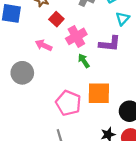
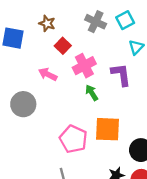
purple L-shape: (110, 44) -> (121, 75), turned -105

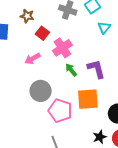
pink arrow: (48, 74) -> (32, 59), turned -49
purple L-shape: (121, 75) -> (96, 69), moved
gray circle: (23, 104) -> (41, 91), moved

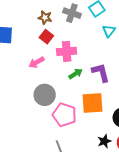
brown star: (27, 16) -> (45, 18), moved
pink cross: (62, 48) -> (67, 51), turned 30
green arrow: (71, 70) -> (76, 74), turned 96

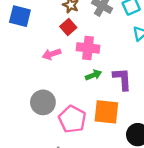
gray circle: (45, 95) -> (43, 102), moved

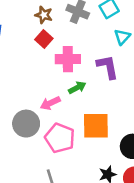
pink arrow: (52, 54) -> (50, 103), moved
purple L-shape: (122, 79) -> (108, 67), moved

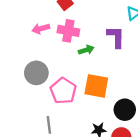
pink cross: (68, 59) -> (68, 31), moved
pink arrow: (50, 103) -> (41, 29), moved

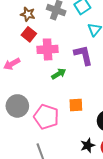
pink cross: (68, 31) -> (48, 49), moved
orange square: (96, 86) -> (76, 105), size x0.6

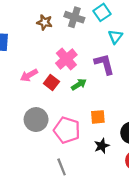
red square: (29, 34) -> (51, 82), moved
pink cross: (48, 49) -> (66, 59), turned -36
black star: (88, 145) -> (102, 146), moved

